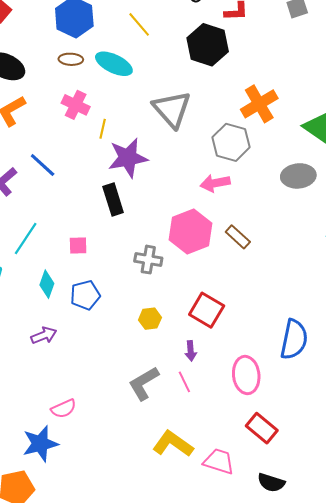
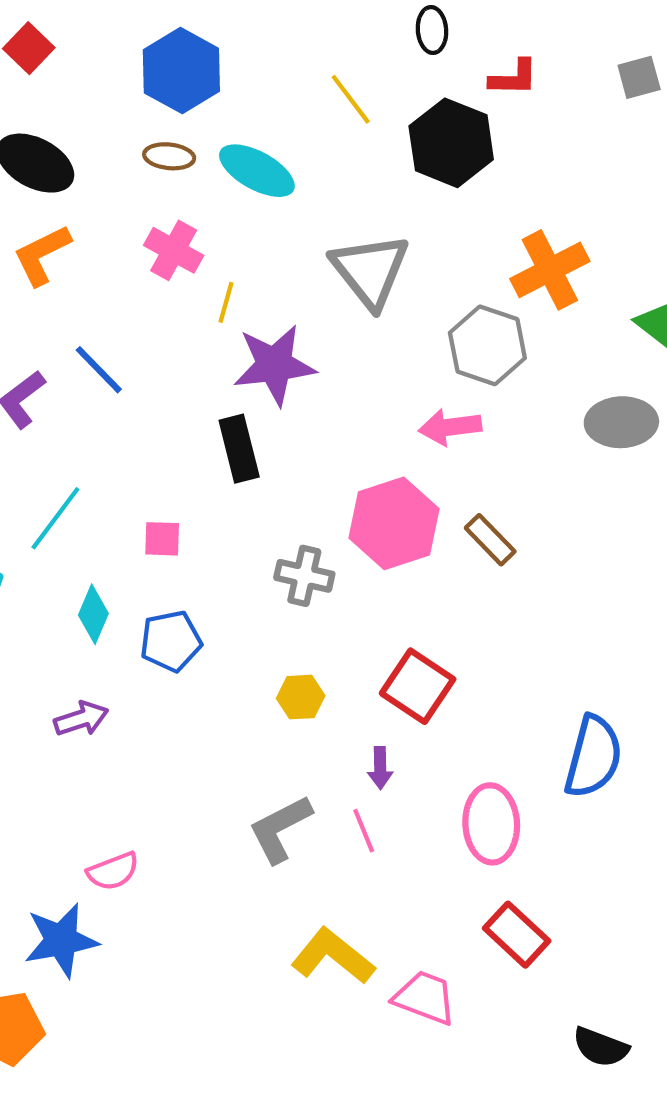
yellow line: (139, 24) -> (351, 99), moved
black semicircle: (271, 483) -> (601, 1047), moved

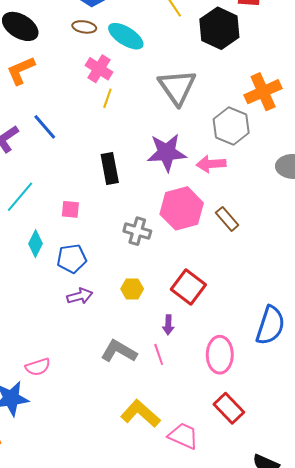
pink cross: (174, 250) -> (99, 69), moved
purple star: (274, 365) -> (167, 153), moved
purple arrow: (81, 719) -> (80, 296), moved
gray L-shape: (280, 829) -> (119, 351), turned 54

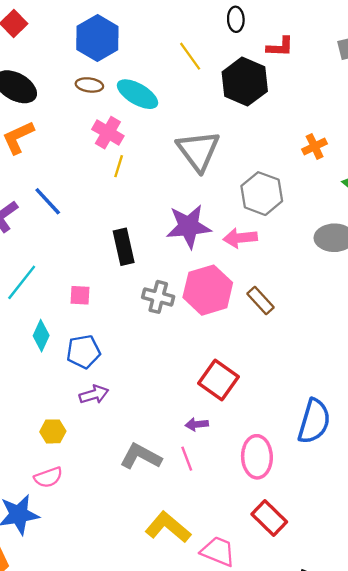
orange cross: (263, 92) -> (315, 146), moved, size x0.6
gray cross: (137, 231) -> (158, 297), moved
yellow hexagon: (132, 289) -> (53, 431), moved
purple arrow: (168, 325) -> (197, 424), turned 84

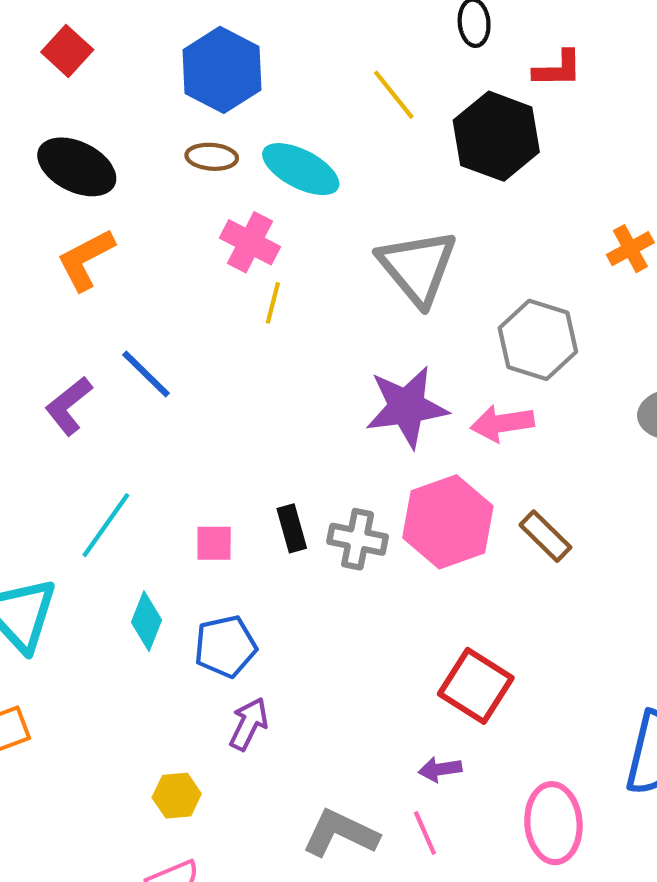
black rectangle: (124, 247) -> (292, 528), moved, size x0.7
purple arrow: (94, 394) -> (249, 724), turned -44

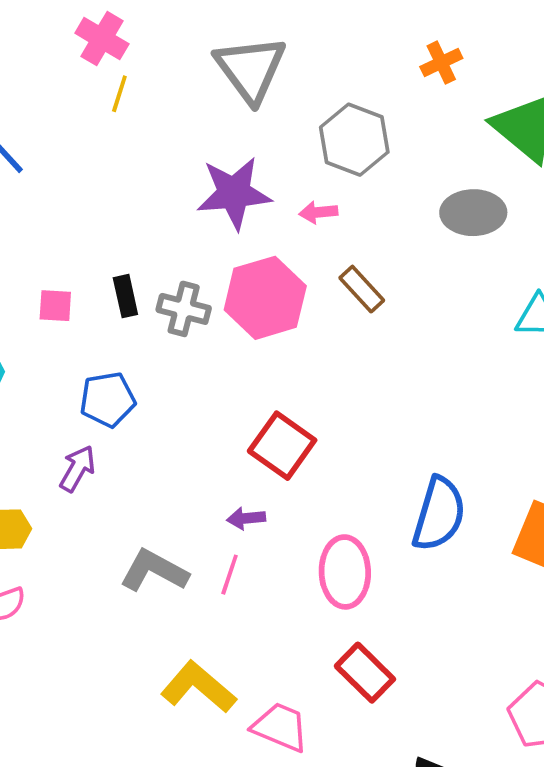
pink arrow: (502, 423) -> (318, 212), size x0.7
brown rectangle: (545, 536) -> (362, 289), moved
blue pentagon: (225, 646) -> (108, 400), moved
pink line: (425, 833) -> (230, 575), turned 39

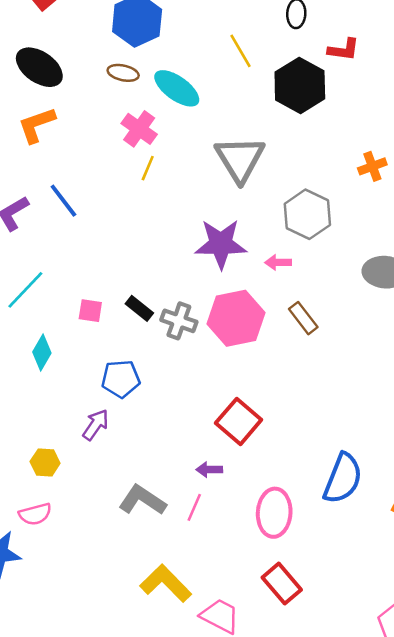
black rectangle: (125, 296) -> (139, 308), turned -44

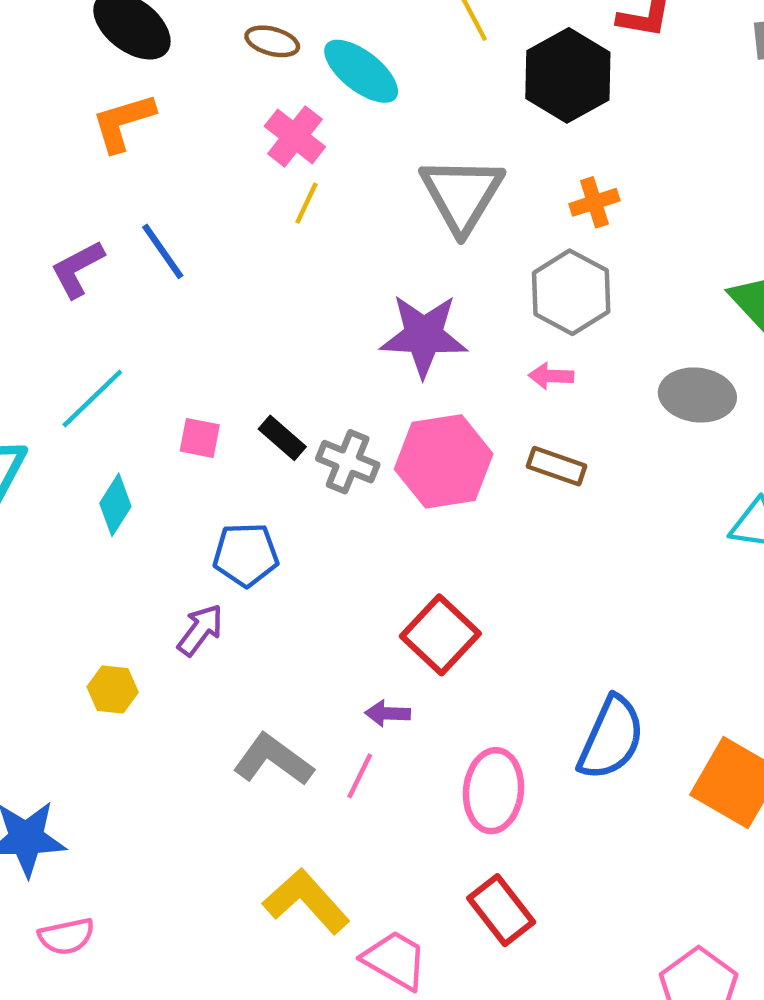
orange cross: (372, 166) -> (594, 202), moved
pink arrow: (278, 262) -> (551, 376), moved
brown rectangle: (303, 318) -> (557, 466), turned -36
pink semicircle: (35, 514) -> (66, 936), moved

